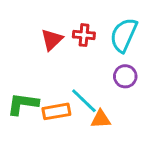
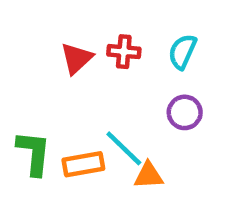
cyan semicircle: (124, 35) -> (182, 52), size x0.7
green L-shape: (23, 104) -> (34, 153), turned 88

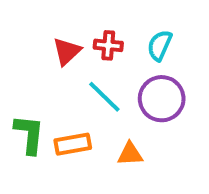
purple circle: (185, 112) -> (162, 99), size x1.5
cyan line: (124, 148) -> (104, 97), moved

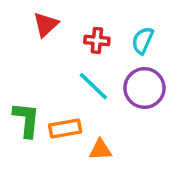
red triangle: (67, 51) -> (46, 25), moved
orange triangle: (130, 154) -> (100, 150), moved

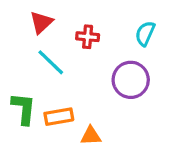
cyan semicircle: (143, 40) -> (145, 34), moved
cyan line: (93, 86) -> (51, 62), moved

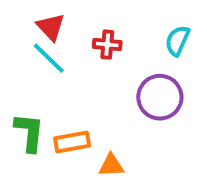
red triangle: (41, 22) -> (51, 27), turned -30
cyan line: (51, 62) -> (49, 58), moved

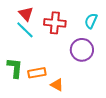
red cross: (107, 45) -> (55, 23), size x1.5
orange triangle: (111, 165) -> (57, 85), turned 32

